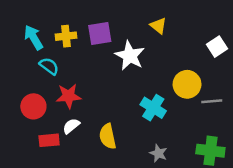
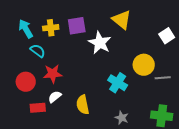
yellow triangle: (158, 26) -> (122, 20), size x1.5

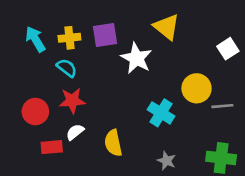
cyan semicircle: (38, 51) -> (67, 68), moved

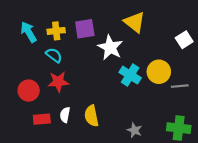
cyan cross: (161, 113) -> (130, 75), moved
white semicircle: (75, 132) -> (65, 115), moved, turned -40

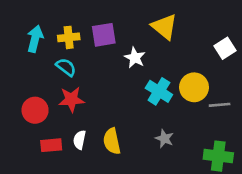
cyan arrow: (29, 32) -> (35, 39), turned 45
white star: (110, 47) -> (135, 58), size x0.7
gray star: (135, 130) -> (164, 139), moved

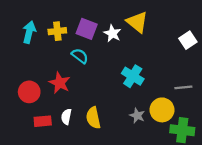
purple square: (104, 35) -> (87, 29), turned 30
white star: (135, 58) -> (112, 33), moved
cyan semicircle: (66, 67) -> (80, 56), moved
yellow circle: (194, 87) -> (162, 110), moved
red star: (71, 99) -> (60, 83), turned 30

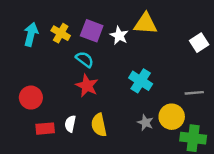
yellow triangle: (137, 22) -> (145, 24), turned -35
yellow cross: (57, 31) -> (61, 33), turned 36
red star: (60, 83) -> (87, 86), moved

